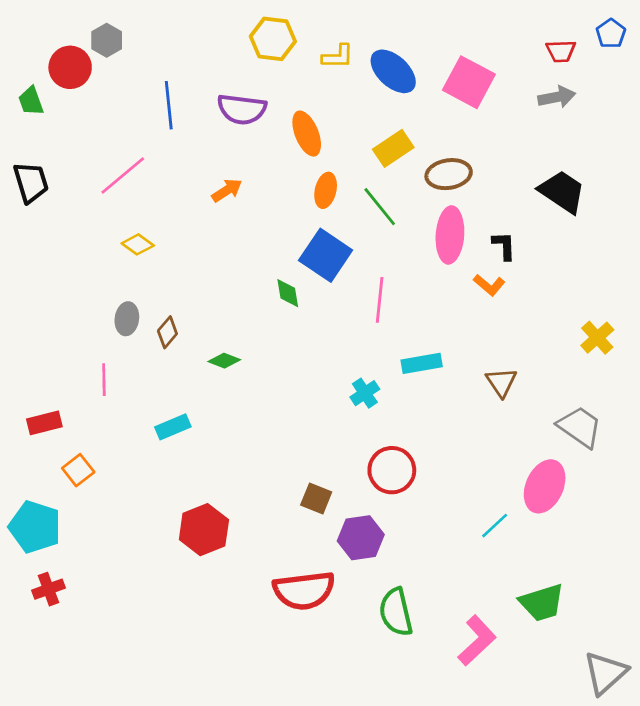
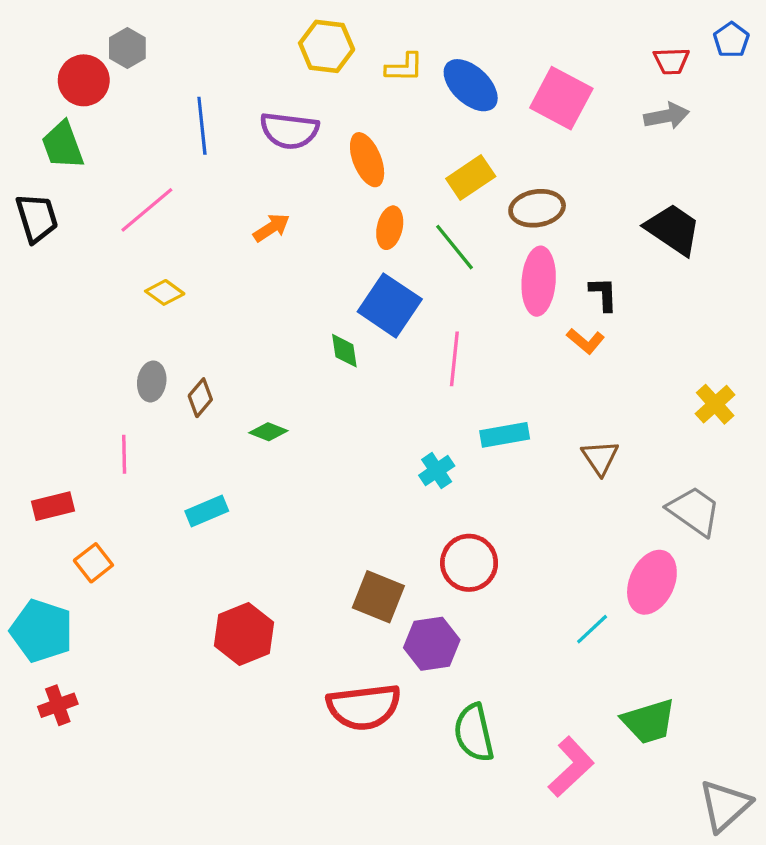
green trapezoid: (31, 101) -> (63, 145), moved, size x1.4
brown square: (316, 499) -> (378, 597), size x1.4

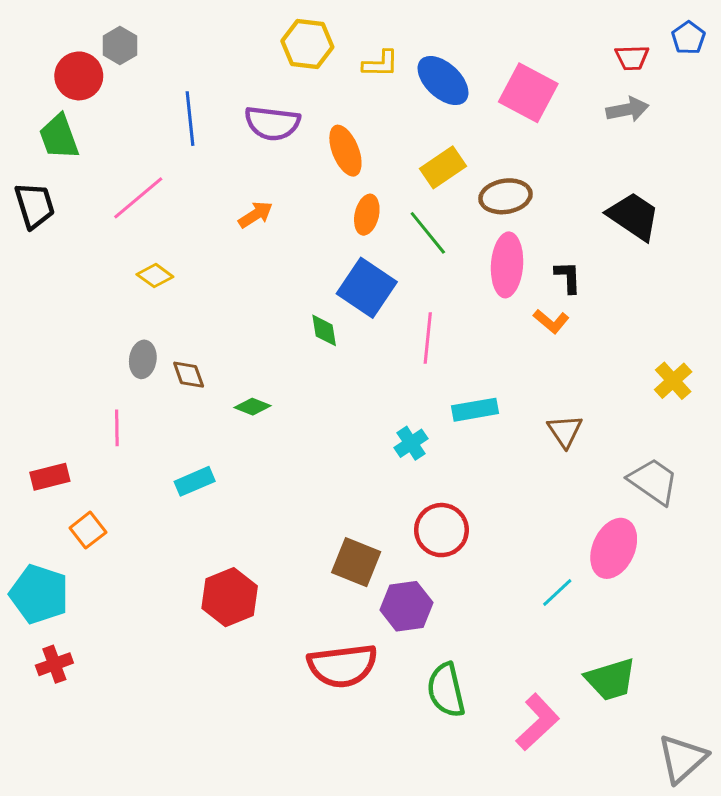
brown diamond: (200, 398) -> (189, 375), turned -60

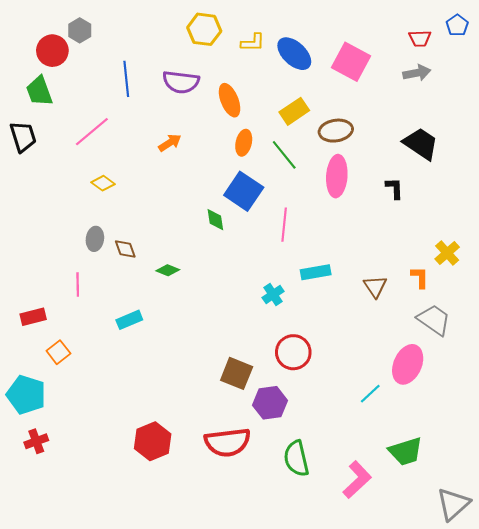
black L-shape: (568, 277) -> (394, 188), moved
orange L-shape: (551, 321) -> (420, 277), moved, turned -130
red hexagon: (230, 597) -> (153, 441), moved

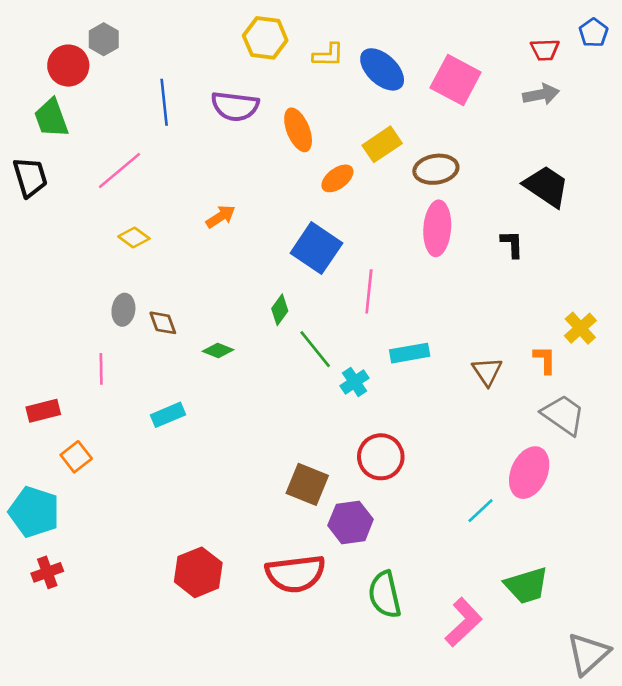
orange arrow: (170, 143) -> (221, 217), moved
orange ellipse: (244, 143) -> (337, 178), moved, turned 40
green line: (284, 155) -> (315, 349), moved
green diamond: (215, 220) -> (280, 310), moved, turned 45

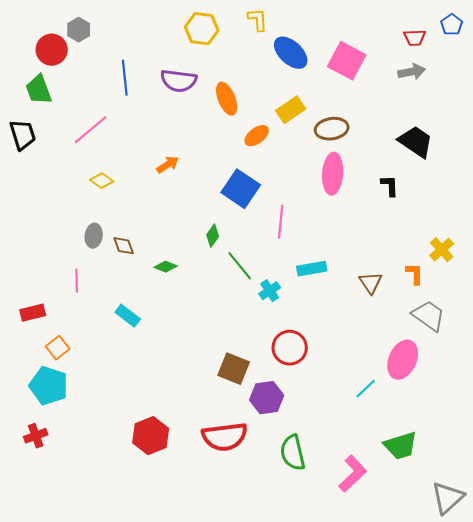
yellow L-shape: (328, 55) -> (258, 20), moved, turned -95
cyan rectangle: (168, 415) -> (128, 316), turned 60
cyan pentagon: (34, 512) -> (49, 386), moved

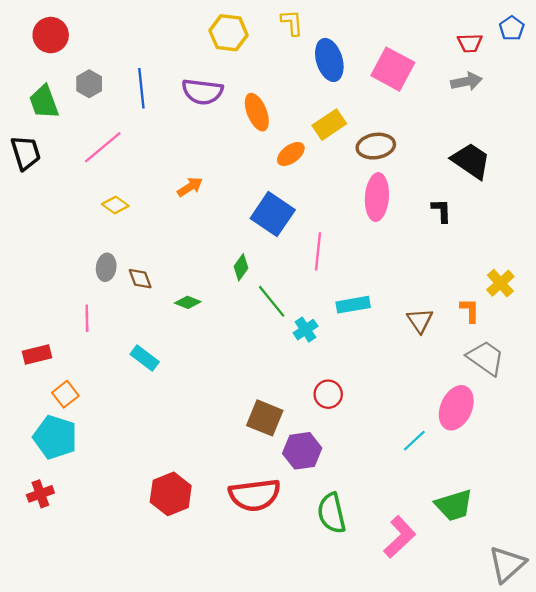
gray hexagon: (79, 30) -> (89, 84), moved
red circle: (52, 50) -> (51, 35), moved
blue ellipse: (291, 53) -> (329, 60), turned 30
red circle: (290, 348) -> (328, 394), size x0.7

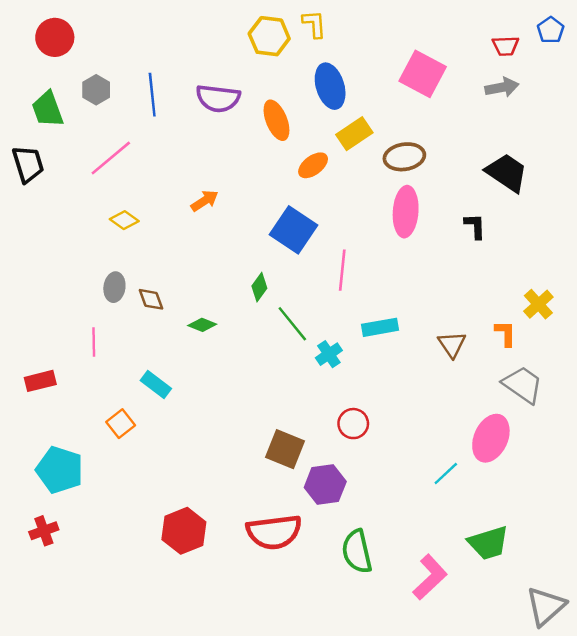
yellow hexagon: (229, 33) -> (269, 36), moved
blue ellipse: (329, 60) -> (330, 86), moved
orange square: (65, 394) -> (121, 424), moved

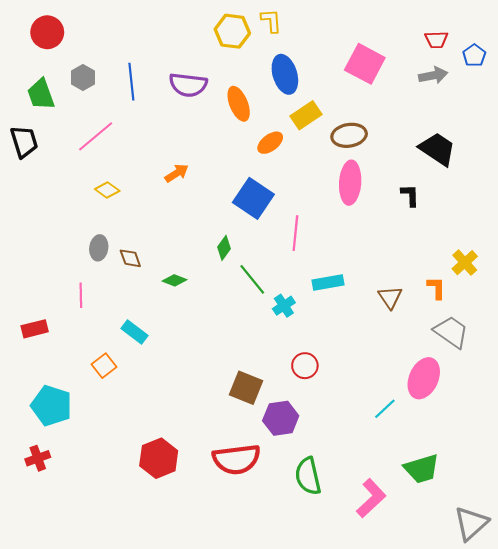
blue pentagon: (551, 30) -> (474, 55), moved

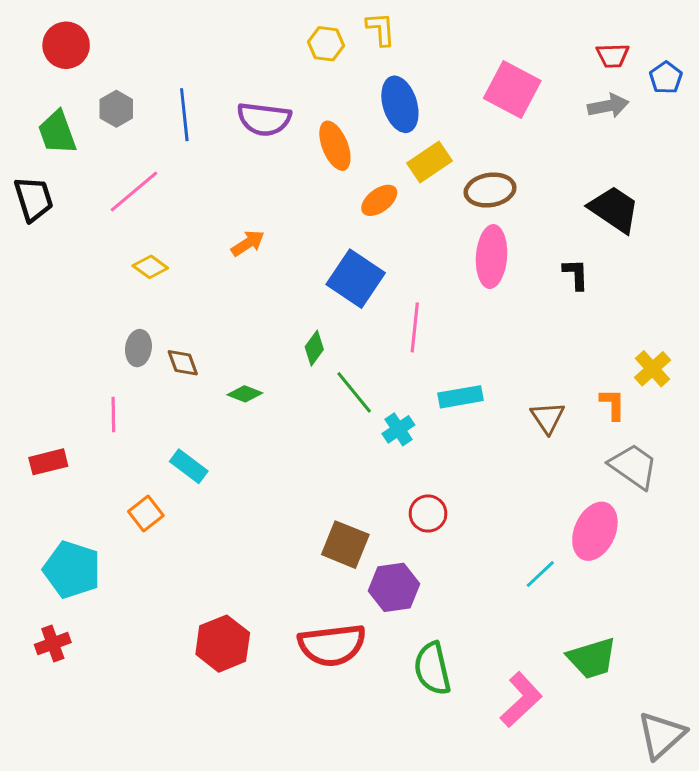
yellow hexagon: (232, 31) -> (326, 44), size x0.7

